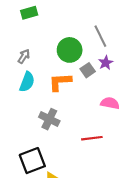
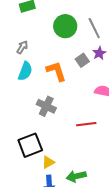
green circle: (70, 50) -> (65, 26), moved
orange L-shape: (60, 82) -> (56, 71), turned 75

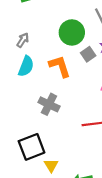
green circle: (65, 26) -> (72, 32), moved
yellow triangle: (48, 162) -> (51, 165), turned -32

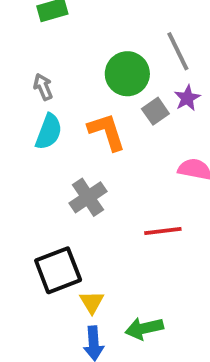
gray arrow: (23, 40) -> (43, 87), turned -56
gray cross: (49, 104) -> (88, 197), turned 30

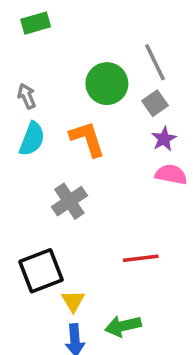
purple star: (187, 98) -> (164, 139), moved
gray square: (155, 111) -> (155, 103), moved
red line: (163, 231) -> (141, 258), moved

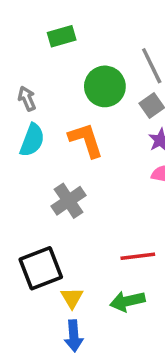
green rectangle: (36, 23) -> (62, 36), moved
green arrow: (123, 326) -> (127, 301), moved

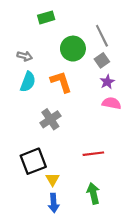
gray arrow: (27, 99) -> (25, 56), turned 128
green arrow: (127, 301) -> (93, 193), moved, turned 90

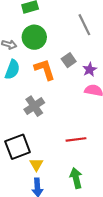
green circle: (73, 49) -> (34, 37), moved
gray square: (102, 60) -> (69, 60), moved

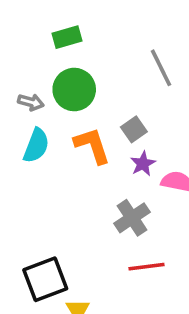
purple star: (90, 70) -> (143, 164), moved
gray cross: (34, 106) -> (132, 218), moved

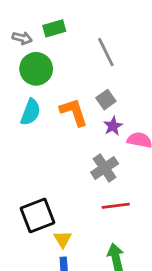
gray line: (161, 68) -> (106, 52), moved
green circle: (74, 90) -> (36, 69), moved
gray arrow: (31, 102) -> (22, 38), moved

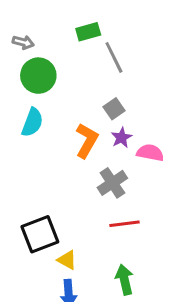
green rectangle: (54, 28) -> (88, 32), moved
orange L-shape: (74, 112) -> (87, 141), moved, turned 48
yellow triangle: (63, 239) -> (67, 260), turned -30

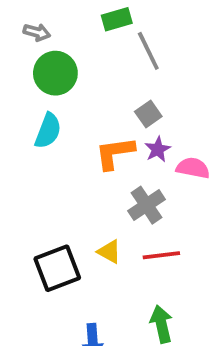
orange L-shape: (87, 141) -> (115, 153), turned -128
yellow triangle: (67, 260) -> (109, 252), moved

